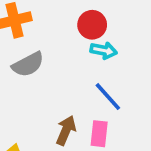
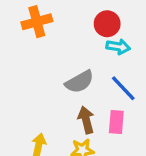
gray semicircle: (28, 64) -> (79, 82), moved
brown arrow: (66, 130) -> (86, 120), turned -36

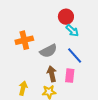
orange cross: (37, 22) -> (24, 40), moved
cyan arrow: (118, 47) -> (72, 31), turned 32

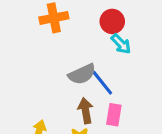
orange cross: (24, 40) -> (54, 18), moved
blue line: (75, 56) -> (102, 83), moved

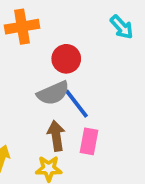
red circle: (112, 21) -> (66, 59), moved
cyan arrow: (121, 44) -> (122, 27), moved

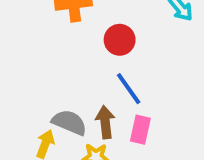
gray semicircle: (53, 93) -> (69, 122), moved, turned -136

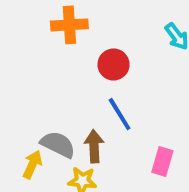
pink rectangle: (140, 130) -> (162, 162), moved

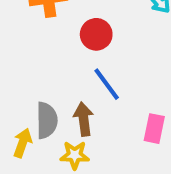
gray semicircle: (58, 144) -> (47, 120), turned 68

